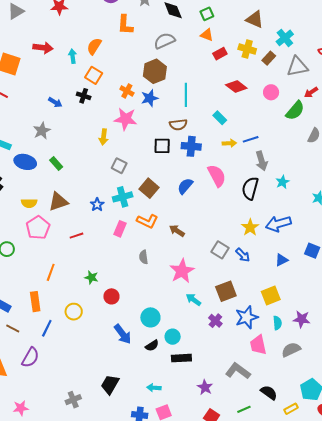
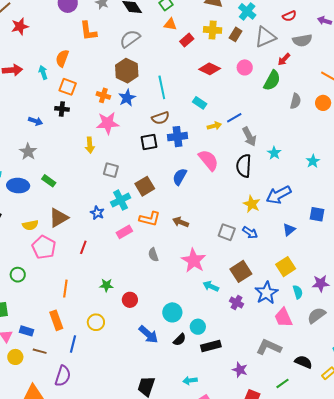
brown square: (149, 188) -> (145, 186), turned 30
pink rectangle: (120, 229) -> (124, 232), turned 49
red line: (77, 236) -> (83, 247), turned -40

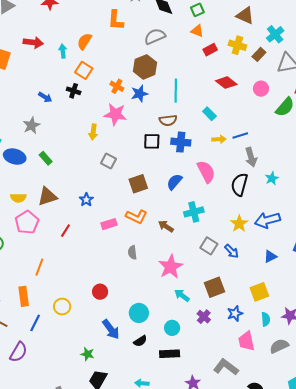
cyan cross: (121, 200) -> (194, 212), moved
green star: (106, 285) -> (87, 354), moved
blue star: (266, 293) -> (235, 313), size x0.7
cyan circle: (198, 327) -> (172, 328), moved

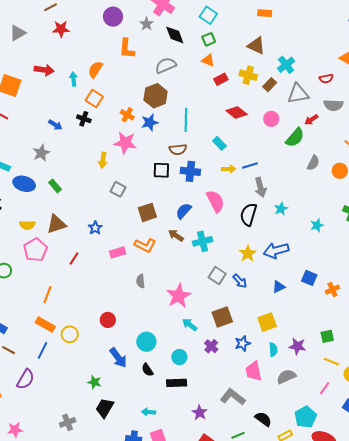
brown arrow: (166, 226) -> (176, 235), moved
orange rectangle: (24, 296) -> (45, 325), moved, turned -54
black semicircle: (140, 341) -> (147, 370), turned 88

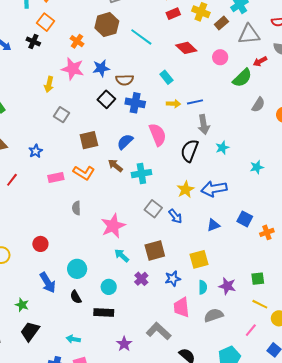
cyan line: (186, 120) -> (141, 37), moved, turned -60
blue star: (150, 122) -> (101, 68), moved
black square: (161, 170) -> (106, 99), turned 36

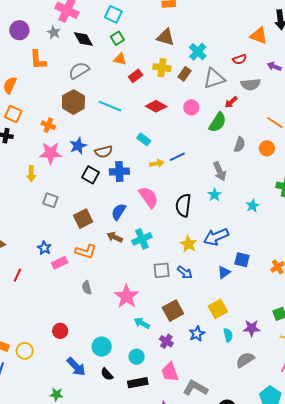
gray arrow: (204, 125) -> (220, 171), moved
blue star: (36, 151) -> (44, 248), moved
gray square: (153, 209) -> (162, 270), turned -30
blue square: (245, 219) -> (242, 260), moved
pink trapezoid: (181, 307) -> (170, 372), moved

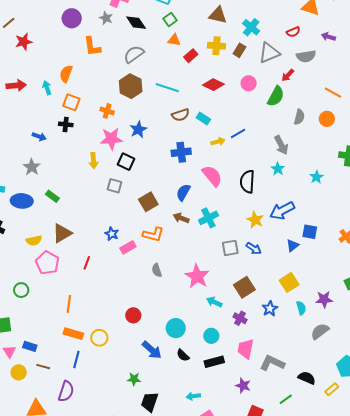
brown semicircle: (104, 152) -> (181, 115), moved
black square: (90, 175) -> (126, 162), moved
pink trapezoid: (170, 372) -> (246, 349), turned 35

